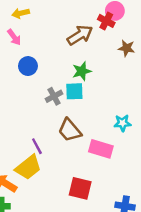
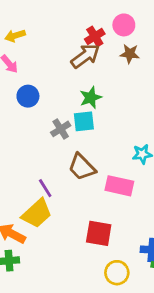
red cross: (106, 21) -> (95, 36), moved, turned 35
brown star: (126, 48) -> (130, 54), moved

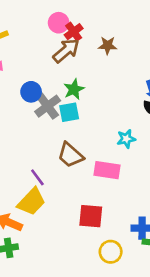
pink circle: (124, 25) -> (59, 23), moved
blue circle: (28, 96) -> (31, 92), moved
gray cross: (61, 129) -> (48, 106), moved, size x1.4

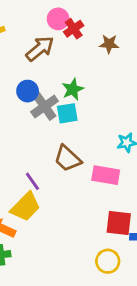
brown arrow: (66, 51) -> (40, 49), moved
red square: (91, 216) -> (119, 223), moved

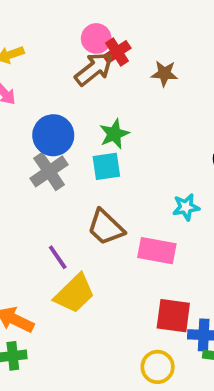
brown arrow: (40, 49) -> (94, 69), moved
blue circle: (28, 91) -> (53, 135), size x1.4
gray cross: (45, 106) -> (49, 171), moved
yellow trapezoid: (26, 207) -> (74, 294), moved

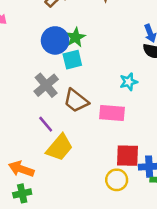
blue circle: (53, 135) -> (55, 40), moved
gray cross: (49, 171) -> (46, 85), moved
yellow circle: (158, 367) -> (117, 180), moved

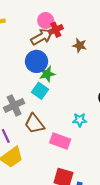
blue circle: (55, 40) -> (36, 61), moved
cyan square: (72, 60) -> (40, 91), turned 35

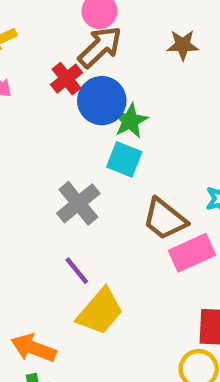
red cross: (56, 30) -> (66, 79), moved
brown trapezoid: (34, 124) -> (165, 219), moved
pink rectangle: (60, 141) -> (192, 253), turned -30

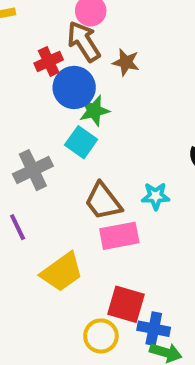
brown star: (183, 45) -> (126, 62), moved
brown arrow: (100, 47) -> (84, 41), turned -93
yellow trapezoid: (100, 311) -> (62, 272), moved

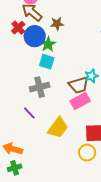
brown star: (126, 62) -> (57, 24), moved
gray cross: (33, 170) -> (40, 87), moved, turned 30
brown trapezoid: (103, 201) -> (79, 85), moved, turned -50

